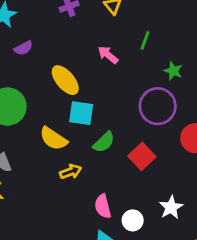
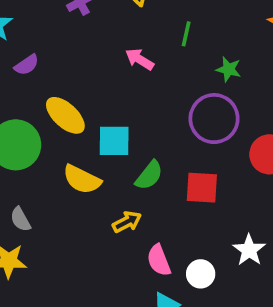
yellow ellipse: (65, 80) -> (65, 115), moved
red square: (142, 156) -> (202, 188), turned -36
yellow arrow: (71, 172) -> (127, 222), moved

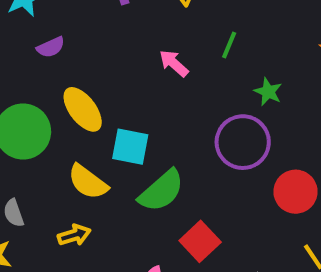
green semicircle: (149, 175) -> (161, 191), size x1.4
red square: (202, 188) -> (200, 241), moved, turned 33
yellow arrow: (127, 222) -> (74, 235), moved

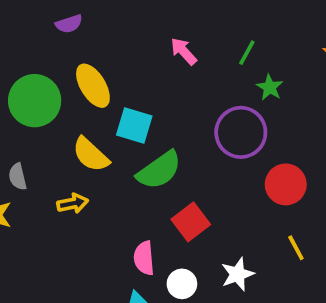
green line: (229, 45) -> (247, 53), moved

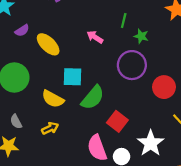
pink arrow: (184, 51) -> (95, 37), moved
yellow ellipse: (93, 86) -> (48, 44), moved
pink semicircle: (144, 258) -> (97, 148), size x1.4
white star: (237, 274) -> (151, 143), size x1.4

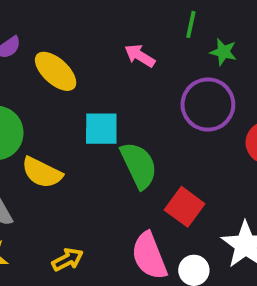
green semicircle: (93, 98) -> (139, 165), turned -64
yellow semicircle: (53, 99) -> (42, 173), moved
yellow arrow: (50, 128) -> (68, 259), moved

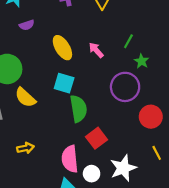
yellow ellipse: (56, 71) -> (62, 48), moved

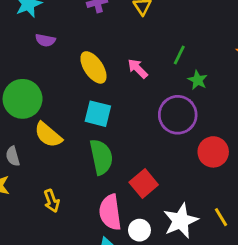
purple semicircle: (27, 25) -> (45, 40), turned 32
green semicircle: (78, 109) -> (101, 157), moved
yellow arrow: (25, 148) -> (52, 201), turned 84
yellow line: (157, 153) -> (221, 217), moved

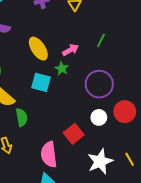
pink arrow: (138, 69) -> (71, 50), turned 105
green star: (198, 80) -> (62, 68), moved
green semicircle: (101, 157) -> (22, 117), moved, size x0.7
white circle: (139, 230) -> (99, 117), moved

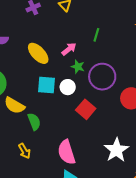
green star: (62, 68) -> (78, 67), moved
white circle: (99, 117) -> (68, 87), moved
red square: (74, 134) -> (86, 109), moved

